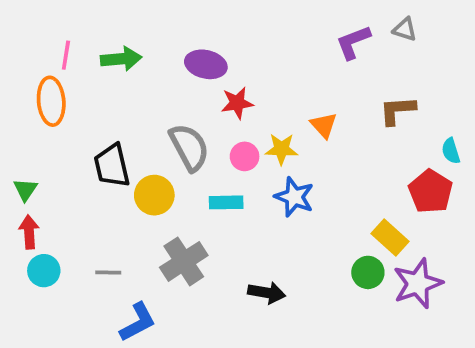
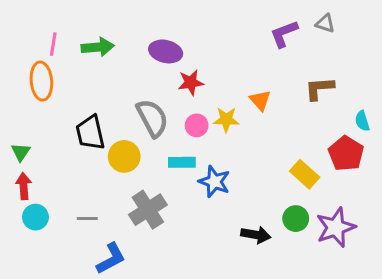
blue star: (294, 197) -> (214, 182), moved
yellow rectangle: (390, 237) -> (305, 174), moved
black arrow: (267, 293) -> (256, 235), moved

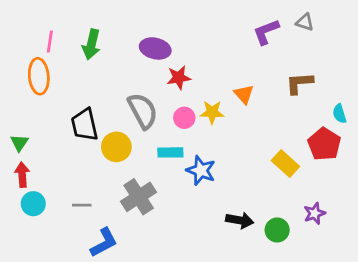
green arrow: (98, 47) -> (91, 44), turned 108
green circle: (296, 219) -> (277, 230), moved
purple star: (336, 227) -> (315, 213), size x0.6

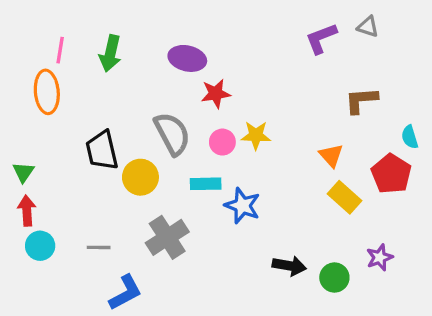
orange triangle: (244, 94) -> (331, 155), moved

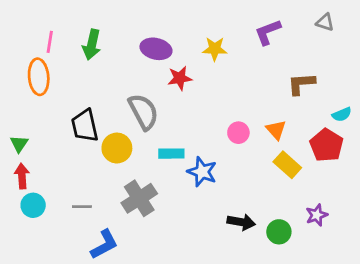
gray triangle: (368, 27) -> (325, 22), moved
yellow star: (256, 135) -> (215, 49), moved
cyan semicircle: (410, 137) -> (342, 114), turned -96
pink circle: (222, 142) -> (238, 133), moved

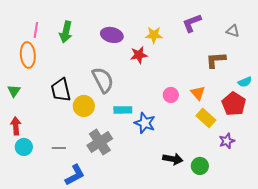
gray triangle: (325, 22) -> (233, 31), moved
red star: (180, 78) -> (139, 55), moved
green triangle: (19, 144) -> (14, 91), moved
purple star: (317, 215) -> (227, 141), moved

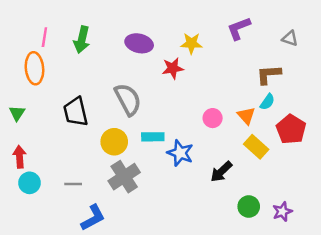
cyan semicircle: (245, 82) -> (267, 102), moved, turned -32
yellow circle: (84, 106) -> (114, 142), moved
purple star: (227, 141) -> (282, 211), moved
black arrow: (173, 159) -> (221, 172), moved, turned 126

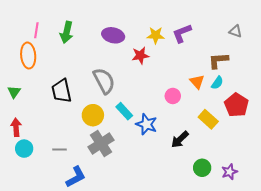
purple L-shape: (239, 28) -> (182, 33), moved
orange triangle: (246, 116) -> (197, 82), moved
cyan rectangle: (153, 137) -> (124, 111), turned 48

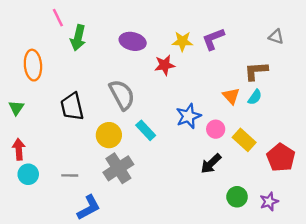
pink line: (36, 30) -> (58, 18), moved, turned -35
pink circle: (173, 96) -> (216, 129), moved
red pentagon: (237, 105) -> (281, 158), moved
blue star: (146, 124) -> (188, 116), moved, turned 30

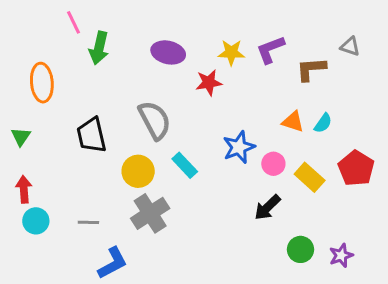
brown L-shape: (256, 71) -> (311, 69), moved
orange triangle: (231, 96) -> (293, 122), turned -30
red pentagon: (281, 158) -> (356, 168), moved

